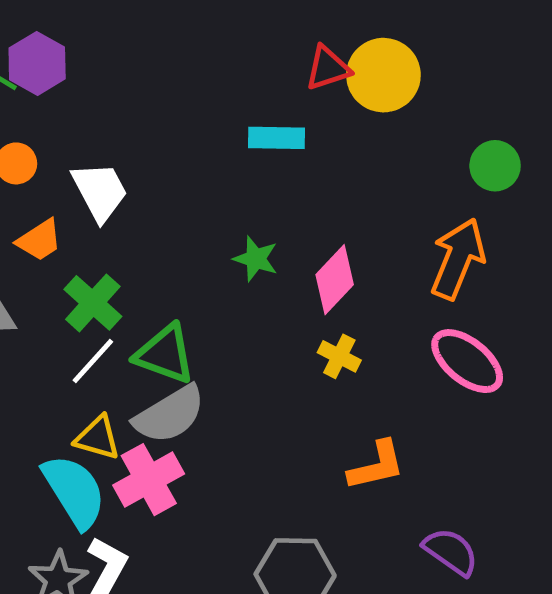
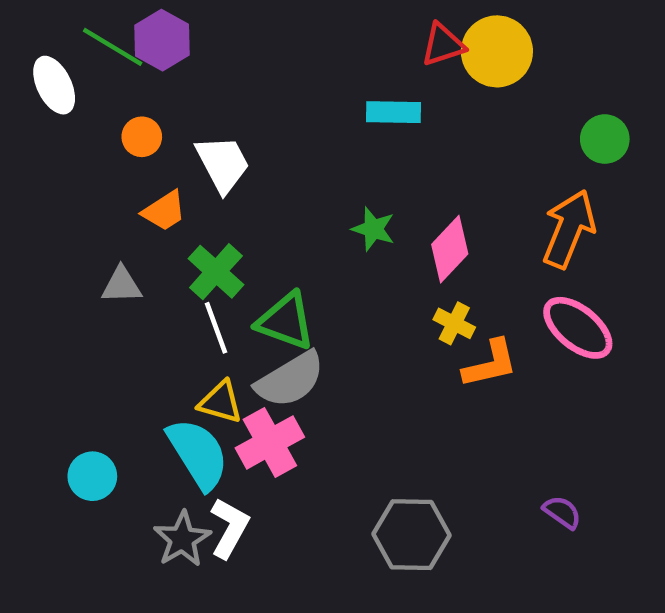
white line: (93, 361) -> (216, 328), turned -62
orange L-shape: (376, 466) -> (490, 364), moved
purple semicircle: (451, 552) -> (562, 512), size x0.7

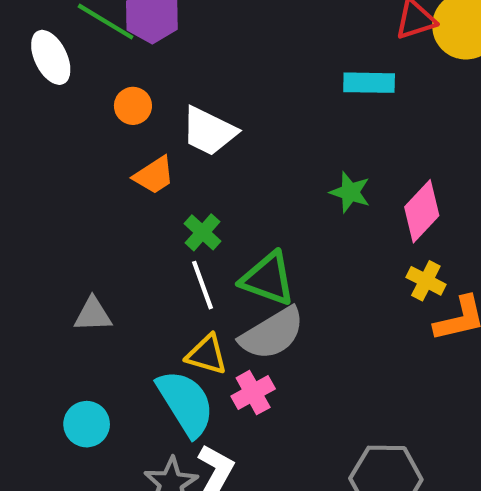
white trapezoid: (223, 164) -> (209, 131), turned 144
green cross: (216, 272) -> (203, 232), size x0.7
gray triangle: (122, 285) -> (93, 315), moved
pink cross: (270, 442) -> (253, 393), size x0.7

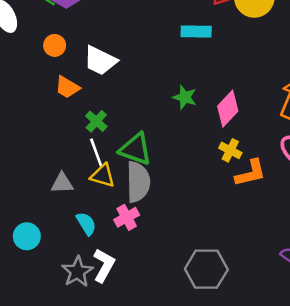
orange trapezoid: (154, 175) -> (67, 87), turned 64
gray triangle: (93, 315) -> (62, 183), moved
gray semicircle: (272, 334) -> (138, 182), turned -60
yellow triangle: (207, 355) -> (103, 176), moved
cyan semicircle: (186, 403) -> (86, 224), size x0.6

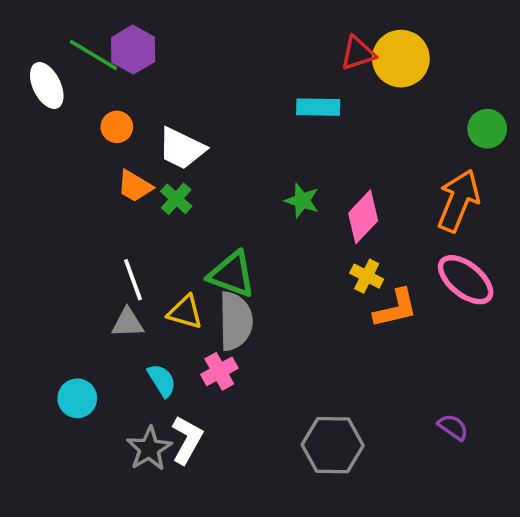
green cross: (96, 121) -> (176, 199), moved
white line: (96, 153) -> (133, 280), moved

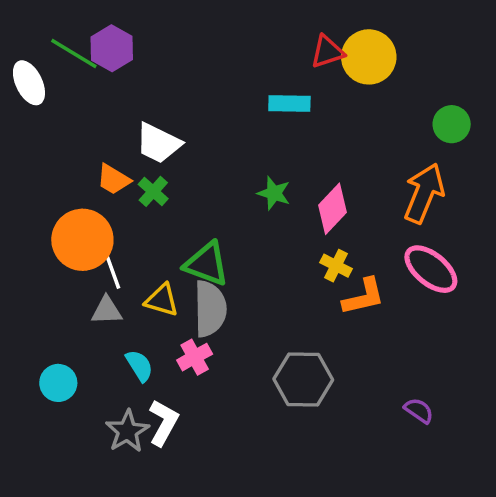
orange circle: (117, 127) -> (82, 240), moved, size x2.0
gray hexagon: (333, 445) -> (303, 379), moved

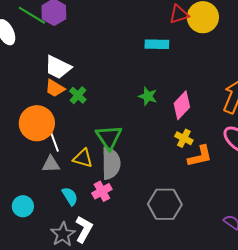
white trapezoid: (158, 143) -> (58, 67), moved
green triangle: (207, 264) -> (109, 137), turned 36

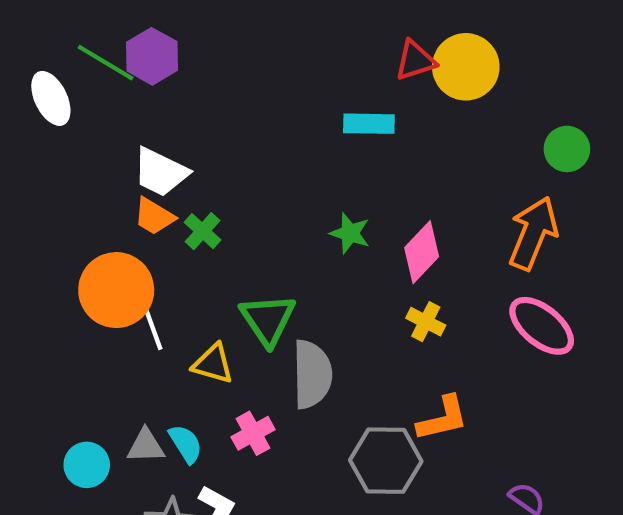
orange L-shape: (200, 156) -> (443, 419), moved
gray semicircle: (111, 163) -> (312, 374), moved
gray triangle: (51, 164) -> (146, 446), moved

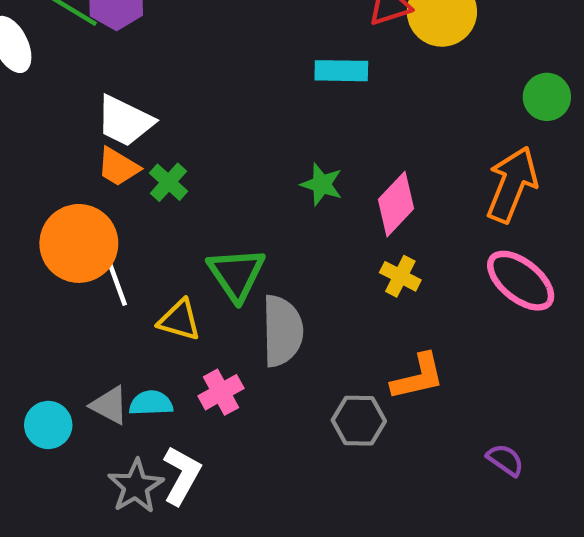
cyan semicircle: (186, 444) -> (151, 403), turned -60
gray triangle: (146, 446) -> (109, 405), turned 30
gray hexagon: (386, 461) -> (359, 421), size x0.7

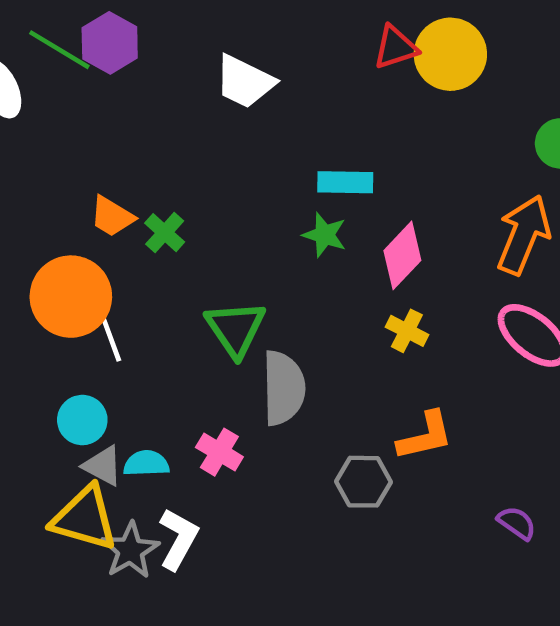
cyan rectangle: (341, 71) -> (345, 182), moved
white trapezoid: (125, 121) -> (245, 82), moved
yellow triangle: (179, 320) -> (85, 518), moved, size x1.5
pink cross: (221, 392) -> (219, 452), turned -30
cyan circle: (48, 425) -> (82, 420), moved

